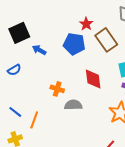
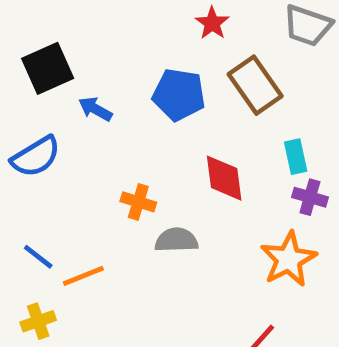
red star: (86, 24) -> (212, 23), moved
blue semicircle: (14, 70) -> (36, 157), size x1.5
orange line: (34, 120) -> (83, 276), turned 48

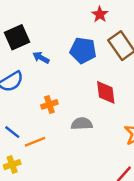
orange cross: (138, 202) -> (49, 104), moved, turned -35

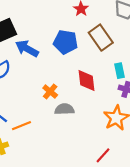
blue arrow: (41, 58) -> (27, 49), size x1.5
orange cross: (49, 104) -> (50, 92), moved, turned -32

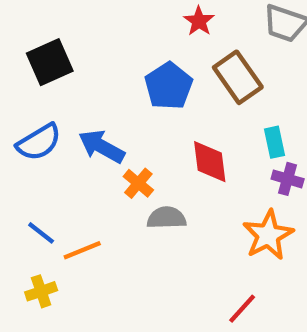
blue pentagon: (66, 42) -> (169, 86), turned 30
blue arrow: (27, 49) -> (102, 146), moved

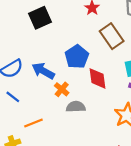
black square: (50, 62) -> (40, 18), moved
blue pentagon: (169, 86) -> (77, 57), moved
blue line: (41, 233) -> (13, 97), moved

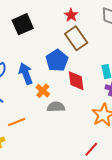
brown rectangle: (112, 36) -> (76, 38), moved
blue arrow: (43, 71) -> (26, 74), turned 40

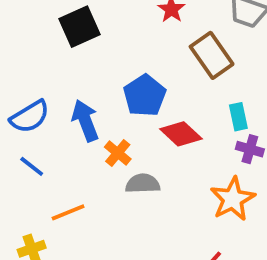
brown rectangle: (76, 38) -> (212, 55), moved
red diamond: (76, 81) -> (181, 134), turned -40

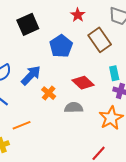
blue pentagon: (145, 96) -> (61, 46), moved
blue arrow: (85, 120) -> (31, 75), turned 65
gray semicircle: (143, 184) -> (74, 108), moved

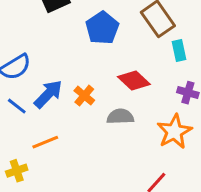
cyan rectangle: (114, 73) -> (179, 51), moved
blue arrow: (31, 75) -> (48, 94), moved

